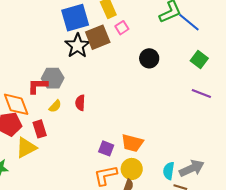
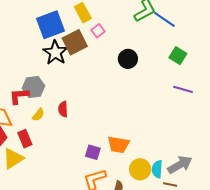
yellow circle: (132, 169) -> (140, 169), moved

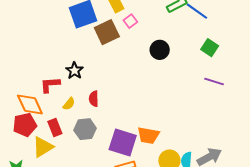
black star: (55, 53) -> (74, 71), moved, size x0.7
gray hexagon: (34, 87) -> (85, 129), moved
purple square: (93, 152) -> (123, 143), size x1.8

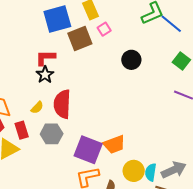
red L-shape: (50, 85) -> (45, 58), moved
red semicircle: (94, 99) -> (62, 104), size x1.8
orange trapezoid: (148, 135) -> (114, 144), turned -35

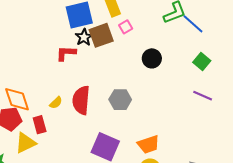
black star: (45, 75) -> (84, 37), moved
gray hexagon: (52, 134) -> (120, 100), moved
orange trapezoid: (114, 144) -> (149, 144), moved

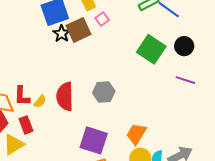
red L-shape: (66, 53) -> (22, 96), moved, turned -85
black circle: (152, 58) -> (184, 46), moved
green square: (202, 62) -> (151, 49), moved, size x1.6
orange trapezoid: (149, 144) -> (136, 134), turned 145

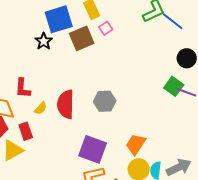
black star: (62, 34) -> (44, 41), moved
green square: (151, 49) -> (174, 86), moved, size x0.7
red L-shape: (22, 96) -> (23, 88), moved

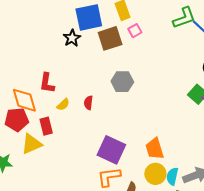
gray hexagon: (105, 101) -> (122, 82), moved
red semicircle: (66, 104) -> (88, 103), size x0.5
orange trapezoid: (136, 144) -> (155, 149), turned -55

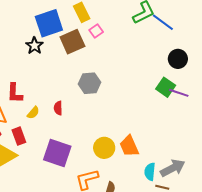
purple square: (111, 150) -> (57, 153), moved
yellow circle: (155, 174) -> (104, 148), moved

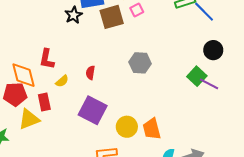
gray hexagon: (89, 83) -> (140, 63), moved
red semicircle: (58, 108) -> (90, 73), moved
purple square: (57, 153) -> (93, 110), moved

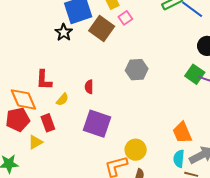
brown square: (112, 17) -> (102, 28), turned -30
yellow triangle: (29, 119) -> (35, 142), size x0.7
yellow circle: (127, 127) -> (136, 150), moved
orange trapezoid: (152, 129) -> (182, 133), moved

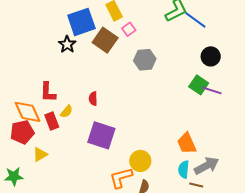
gray hexagon: (137, 70) -> (145, 60), moved
red rectangle: (48, 123) -> (52, 121), moved

